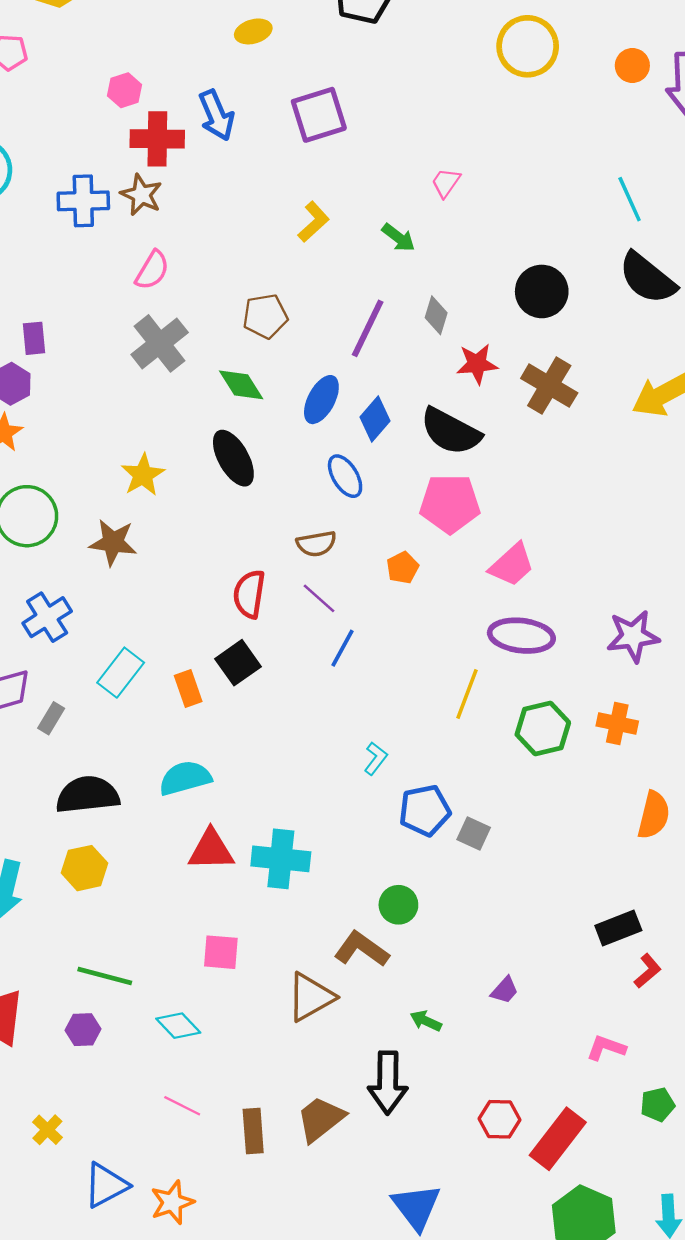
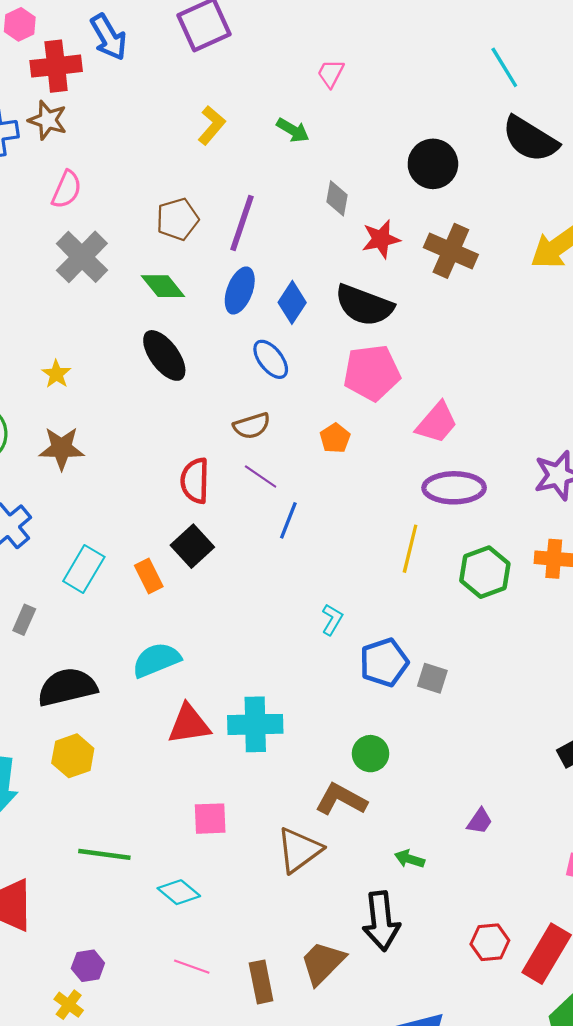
purple line: (368, 328) -> (242, 223), moved
yellow star: (143, 475) -> (56, 374), moved, size x0.7
purple hexagon: (83, 1030) -> (88, 966), moved

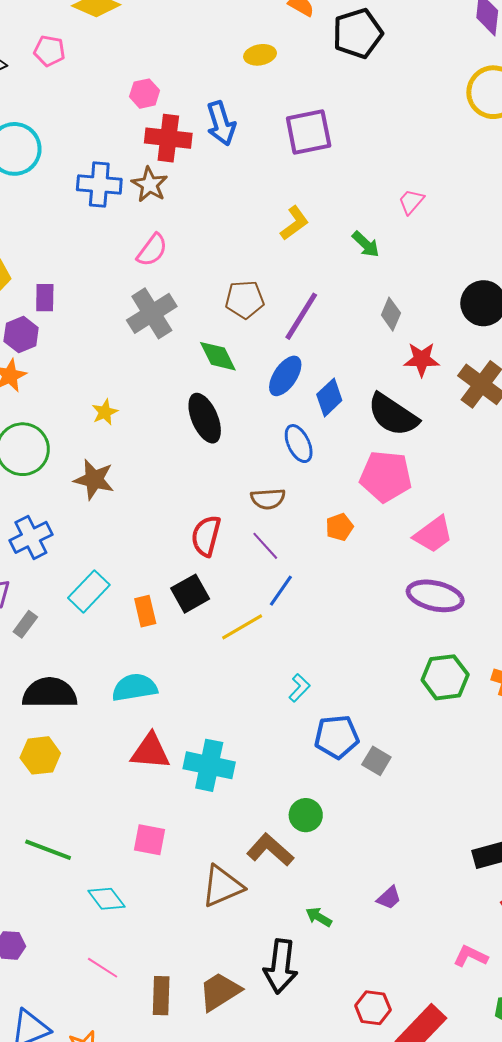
yellow line: (410, 549) -> (242, 627), moved, turned 33

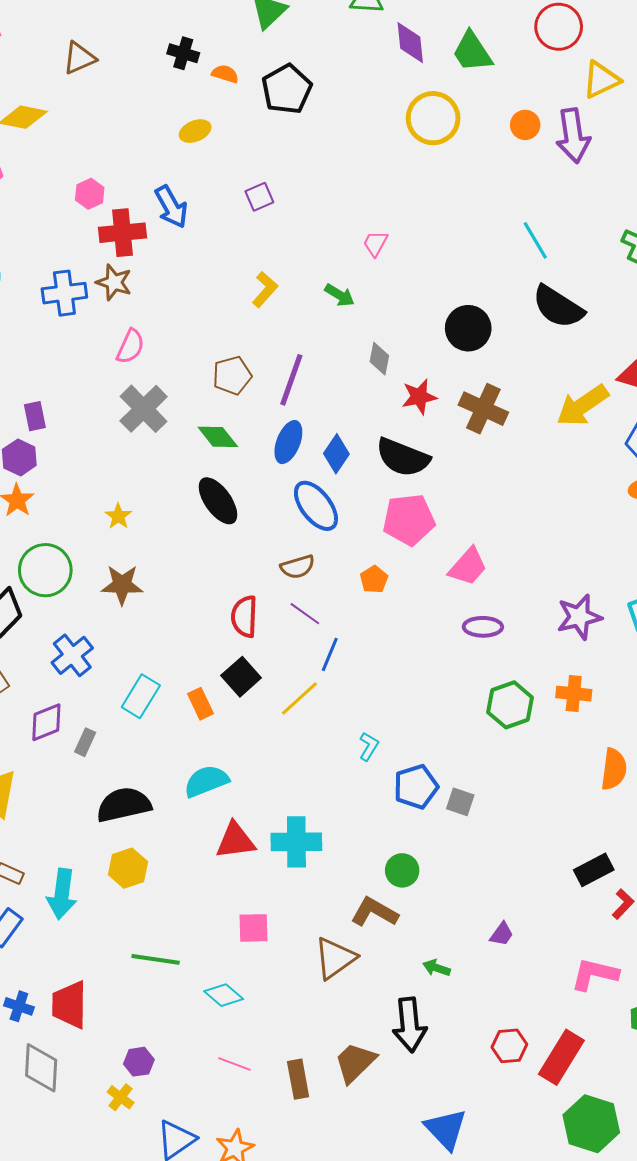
purple square: (309, 132) -> (259, 197), size x0.6
blue ellipse: (299, 444) -> (316, 506), size x1.4
purple ellipse: (435, 596) -> (483, 627), size x0.7
pink L-shape: (471, 956) -> (595, 974), size x1.4

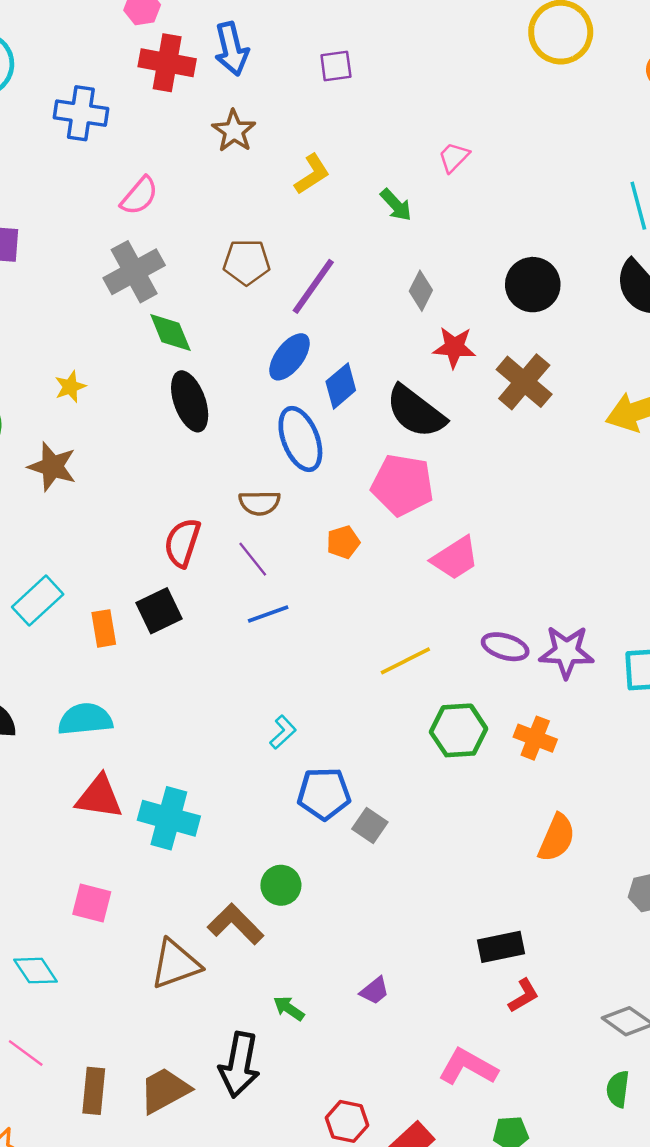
brown star: (114, 282) -> (234, 131), moved
green diamond: (218, 437) -> (170, 332), moved
purple ellipse: (483, 627) -> (505, 647), moved
blue line: (330, 654) -> (268, 614), turned 32
yellow line: (299, 698) -> (405, 661), moved

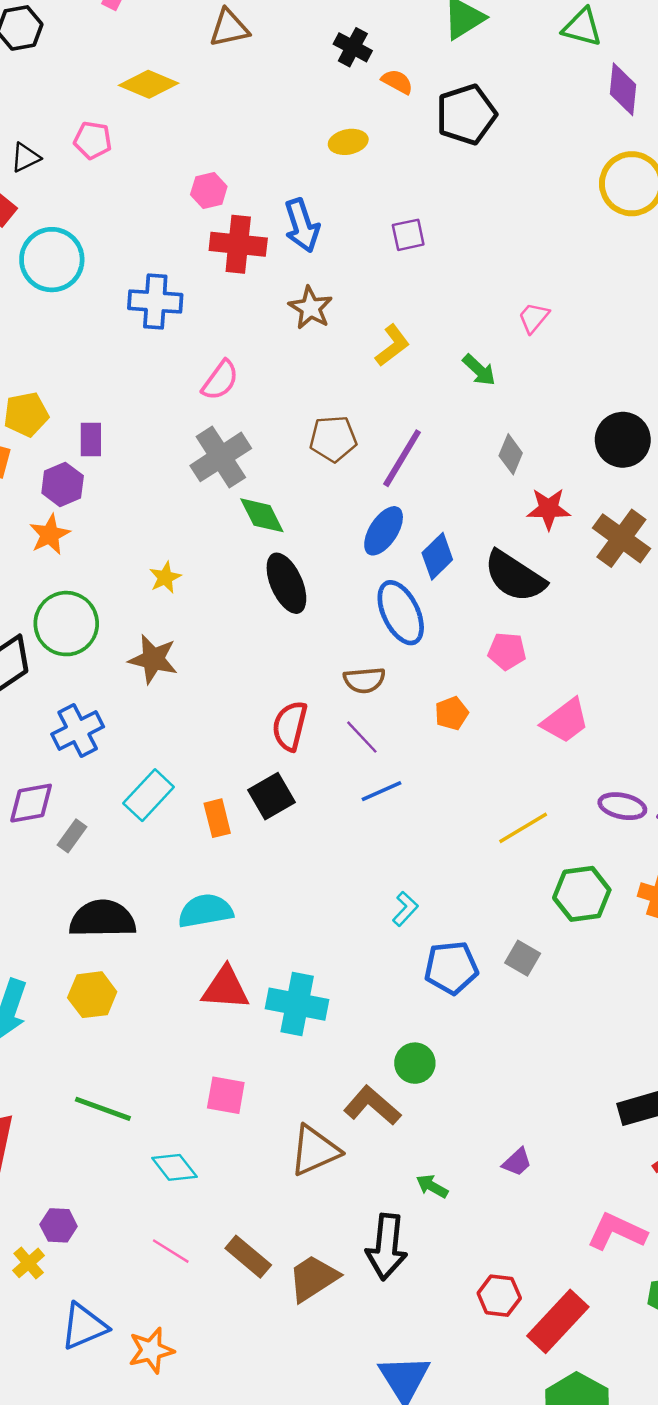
pink pentagon: (403, 485) -> (507, 651), size x0.6
gray square: (370, 826) -> (523, 958), moved
brown rectangle: (94, 1091) -> (248, 1257), moved, turned -51

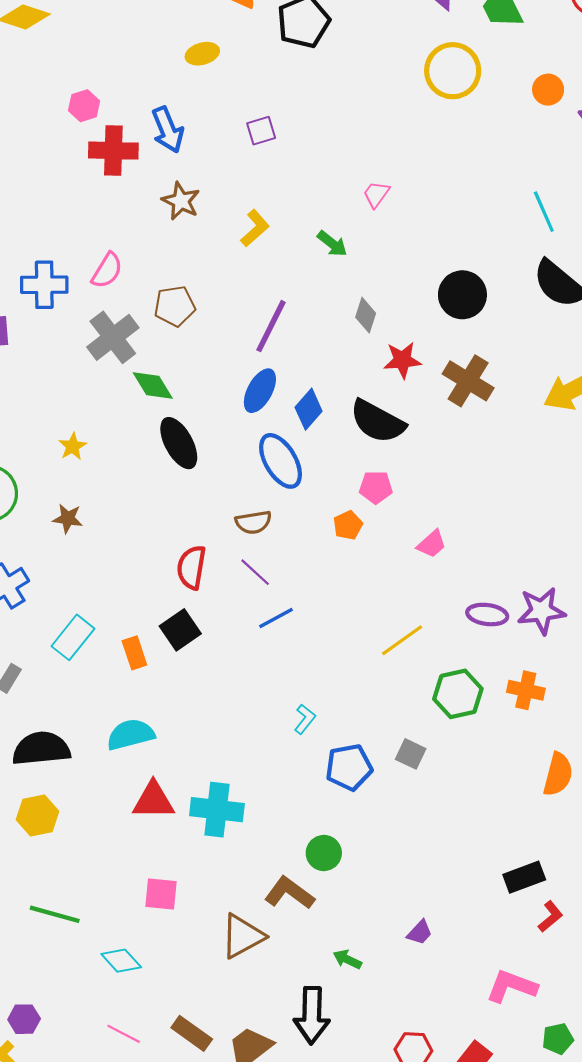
blue cross: (155, 301) -> (44, 285), moved
brown pentagon: (333, 439) -> (175, 306), moved
brown star: (153, 659) -> (68, 519), size x0.7
orange pentagon: (452, 713) -> (348, 525), moved
pink trapezoid: (565, 721) -> (432, 544), size x0.7

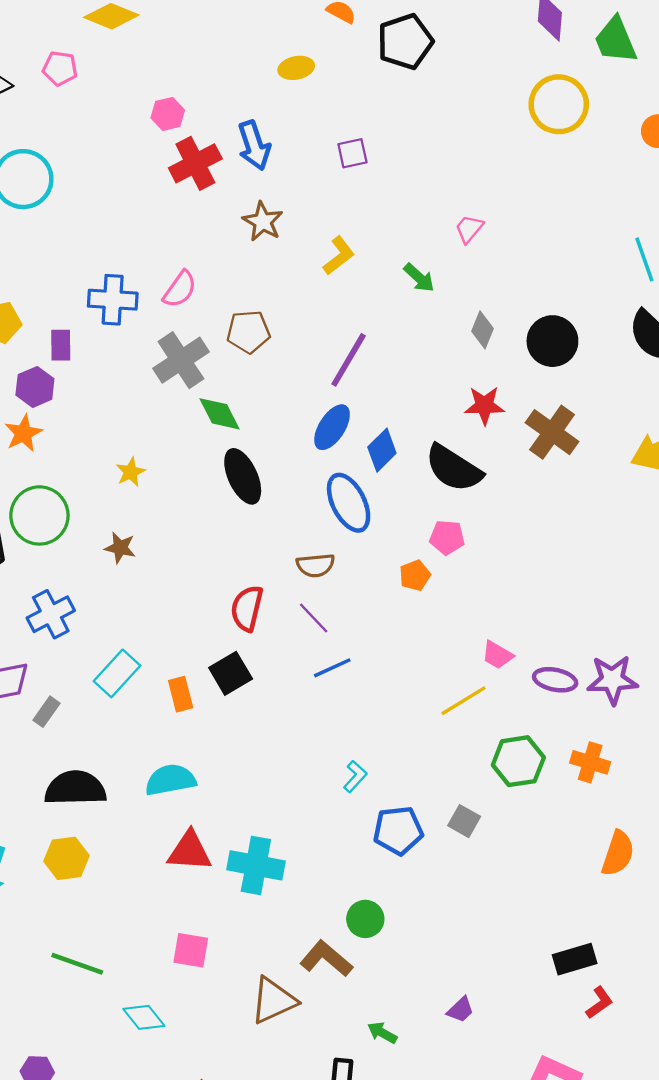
red cross: (113, 151) -> (195, 163), turned -33
gray diamond: (366, 315) -> (482, 330), moved
pink trapezoid: (432, 544) -> (497, 655), moved, turned 68

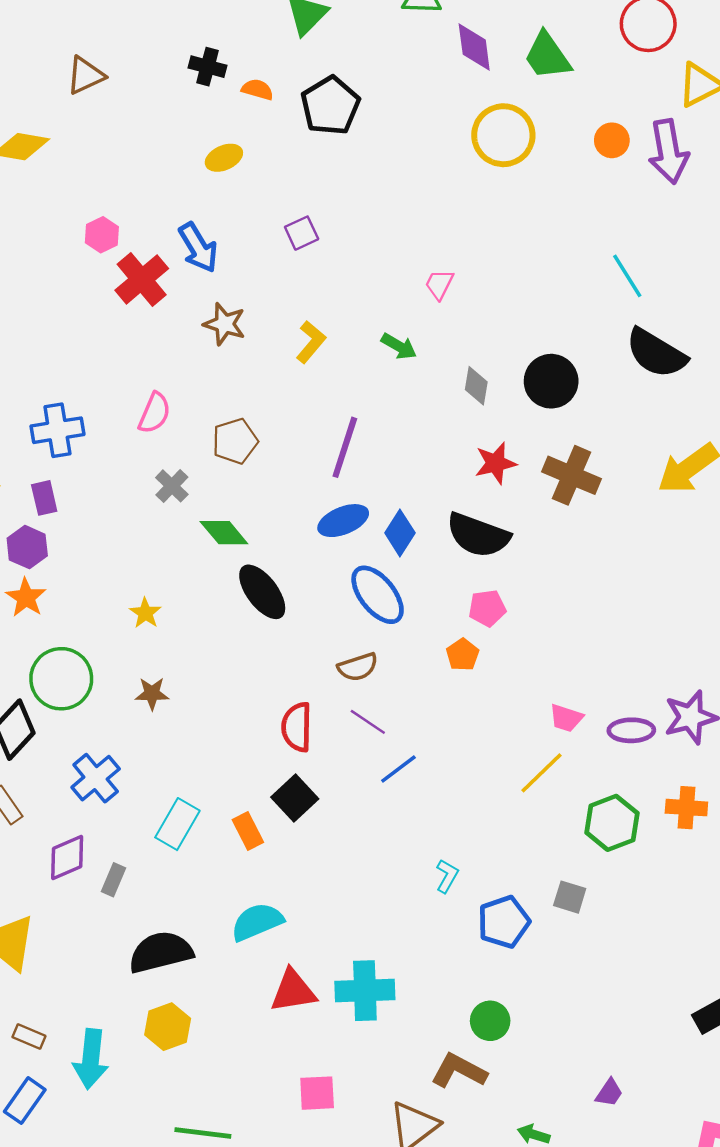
blue cross: (113, 300) -> (57, 430), moved
gray cross: (181, 360) -> (172, 486), size x0.6
blue ellipse: (332, 427) -> (343, 521), turned 48

